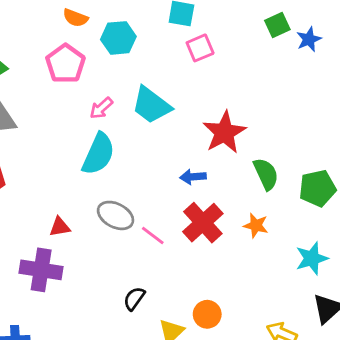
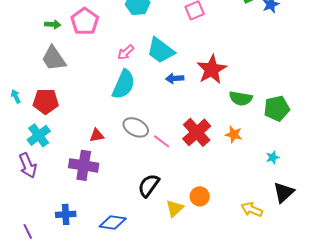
pink pentagon: (65, 64) -> (85, 21), moved
green semicircle: (266, 174) -> (241, 98), turned 125
blue arrow: (193, 177) -> (175, 78), moved
cyan star: (312, 258) -> (273, 157), size x0.6
black semicircle: (134, 299) -> (149, 185), size x1.4

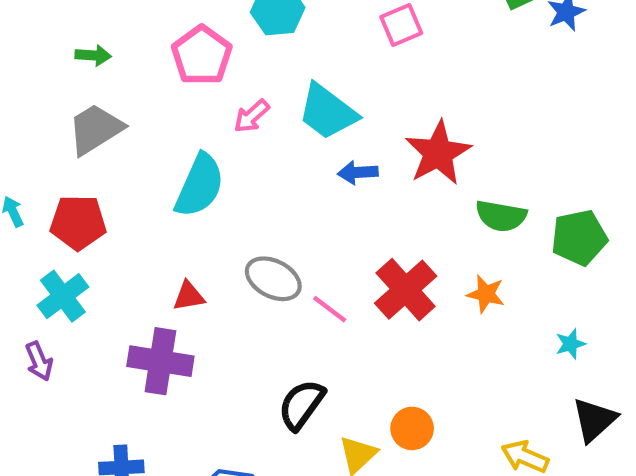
pink pentagon: (85, 21) -> (202, 55), moved
gray trapezoid: (54, 58) -> (95, 129), turned 92
cyan semicircle: (124, 84) -> (200, 186), moved
purple arrow: (28, 165) -> (39, 361), size x0.7

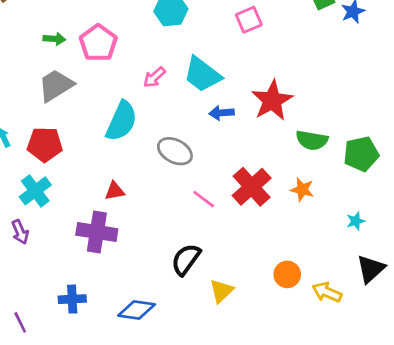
pink pentagon: (202, 55) -> (98, 43), moved
gray ellipse: (273, 279) -> (175, 151), moved
orange circle: (412, 428) -> (287, 274), moved

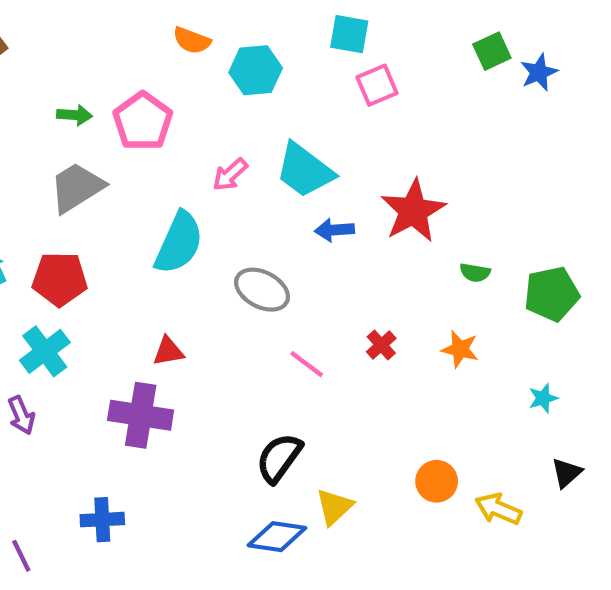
green semicircle: (312, 140) -> (475, 273), size x0.6
red cross: (252, 187) -> (381, 345), size x0.5
black triangle: (371, 269) -> (567, 473), size x0.7
blue diamond: (137, 310) -> (277, 537), moved

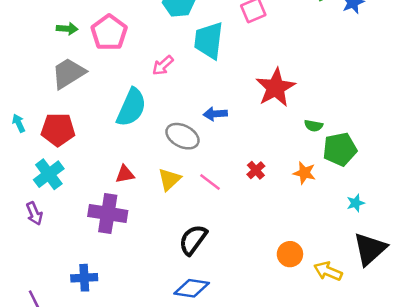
cyan trapezoid: (305, 170) -> (209, 40), moved, turned 60
blue arrow: (334, 230) -> (215, 114), moved
green pentagon: (552, 294) -> (340, 149), moved
black triangle: (567, 473) -> (370, 249), size x1.8
yellow triangle: (334, 507) -> (169, 179), moved

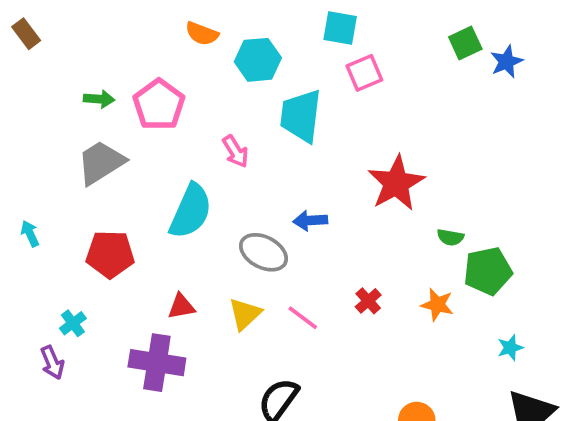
pink arrow: (163, 65) -> (235, 151), turned -80
red pentagon: (58, 130) -> (110, 254), moved
cyan cross: (49, 174) -> (73, 323), moved, size x0.6

